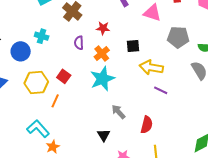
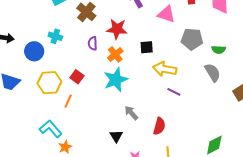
red star: (103, 28) -> (117, 29), size x1.5

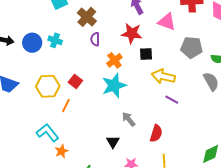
red star: (117, 29) -> (132, 33), moved
purple semicircle: (93, 43) -> (95, 39), moved
blue circle: (34, 51) -> (32, 43), moved

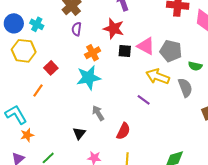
pink triangle: (167, 22) -> (146, 46), moved
yellow arrow: (163, 76) -> (158, 76), moved
yellow hexagon: (48, 86) -> (24, 51), moved

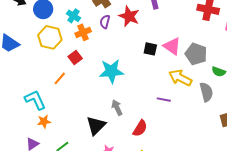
cyan cross: (37, 24) -> (73, 16), moved
red star: (114, 29) -> (129, 16), moved
orange cross: (93, 53) -> (83, 32), moved
purple line: (144, 100) -> (164, 100), turned -32
black triangle: (79, 133) -> (96, 126), size x1.5

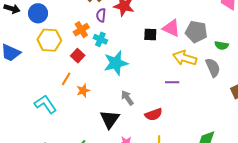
cyan cross: (73, 16) -> (100, 39), moved
orange star: (44, 122) -> (83, 91), moved
red semicircle: (140, 128) -> (154, 114), turned 48

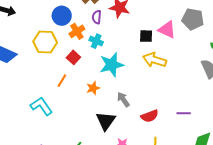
blue circle: (38, 13) -> (62, 16), moved
gray pentagon: (196, 32) -> (193, 19), moved
yellow arrow: (185, 58) -> (155, 60), moved
purple line: (172, 82) -> (184, 113), moved
orange star: (83, 91) -> (93, 88), moved

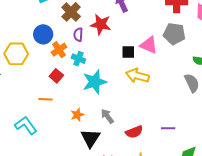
yellow hexagon: (45, 42) -> (16, 54), moved
orange line: (62, 81) -> (45, 99), turned 64
orange star: (93, 88) -> (77, 115), moved

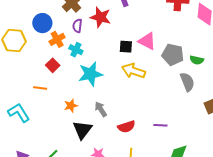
gray pentagon: (174, 34) -> (173, 55), moved

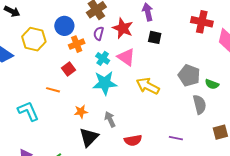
pink triangle: (147, 41) -> (126, 57), moved
black square: (126, 47) -> (155, 37), moved
cyan cross: (76, 50) -> (103, 58), moved
purple line: (160, 125) -> (176, 138), moved

